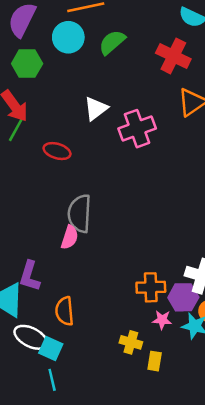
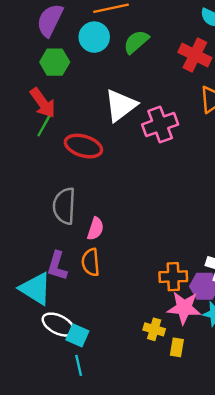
white triangle: (96, 109) -> (121, 105), size x1.4
red ellipse: (57, 151) -> (83, 146), size x1.4
gray semicircle: (80, 214) -> (64, 206), moved
orange semicircle: (65, 311) -> (91, 262), moved
pink star: (162, 320) -> (184, 308), size x1.8

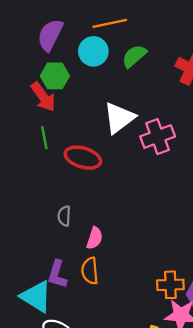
red arrow: (43, 103) -> (43, 97), moved
green line: (44, 126) -> (44, 138), turned -40
gray semicircle: (64, 206) -> (64, 216), size x0.6

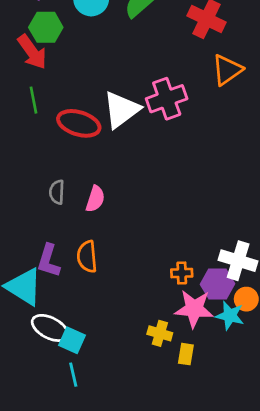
white triangle: (119, 118) -> (121, 110), moved
pink semicircle: (95, 238) -> (95, 199), moved
orange cross: (170, 285) -> (182, 273), size x0.7

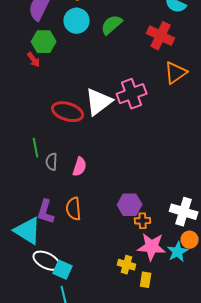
red arrow: (32, 52) -> (34, 60), size x0.6
green line: (33, 100) -> (36, 148), moved
purple hexagon: (217, 284) -> (130, 205), moved
cyan star: (230, 316) -> (178, 252), turned 30

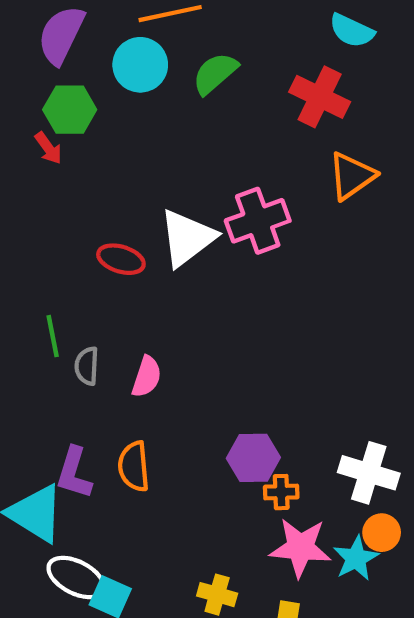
red ellipse: (68, 112) -> (121, 259), size x0.7
yellow cross: (127, 265) -> (217, 595), moved

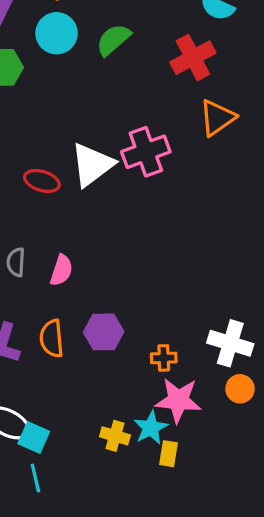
red cross: (320, 97) -> (193, 58), turned 36
purple hexagon: (253, 458) -> (104, 332), moved
cyan star: (356, 558) -> (151, 428), moved

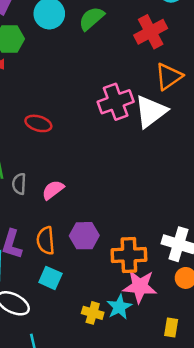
white triangle: (92, 165) -> (151, 111), moved
pink semicircle: (61, 270) -> (53, 190), turned -145
orange cross: (164, 358) -> (129, 255), size x1.8
cyan square: (34, 437) -> (50, 278), moved
yellow rectangle: (169, 454) -> (171, 327), moved

